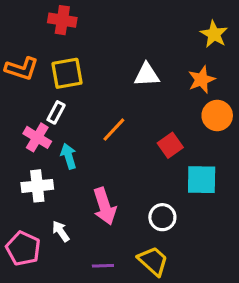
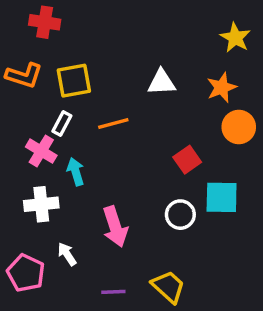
red cross: (62, 20) -> (45, 22), moved
orange line: (114, 130) -> (113, 124), moved, turned 32
white circle: (162, 217) -> (180, 215), moved

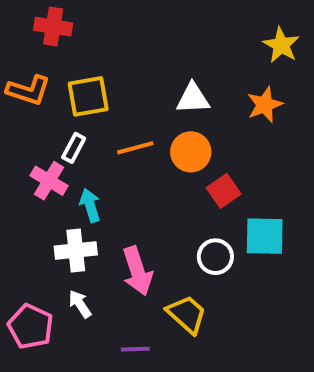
orange circle: (239, 127) -> (191, 152), moved
white cross: (41, 204) -> (76, 251), moved
yellow trapezoid: (168, 287) -> (187, 314), moved

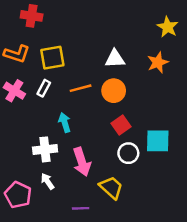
pink cross: (49, 181) -> (14, 91), moved
red square: (224, 191) -> (121, 125), moved
cyan arrow: (90, 205) -> (65, 123), moved

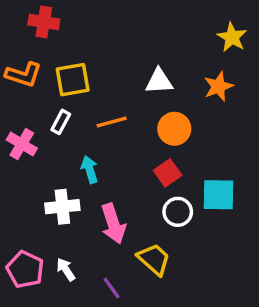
pink cross: (14, 91) -> (22, 144), moved
orange circle: (114, 91) -> (174, 129), moved
white arrow: (47, 181) -> (66, 269), moved
purple line: (81, 208) -> (112, 288), turned 56

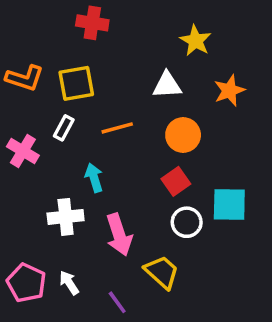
red cross: (44, 22) -> (92, 23), moved
yellow star: (232, 37) -> (196, 41), moved

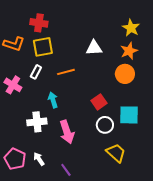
red cross: (92, 23) -> (39, 23), moved
yellow star: (196, 41) -> (131, 28), moved
orange circle: (183, 135) -> (125, 74), moved
yellow trapezoid: (162, 272) -> (116, 153), moved

